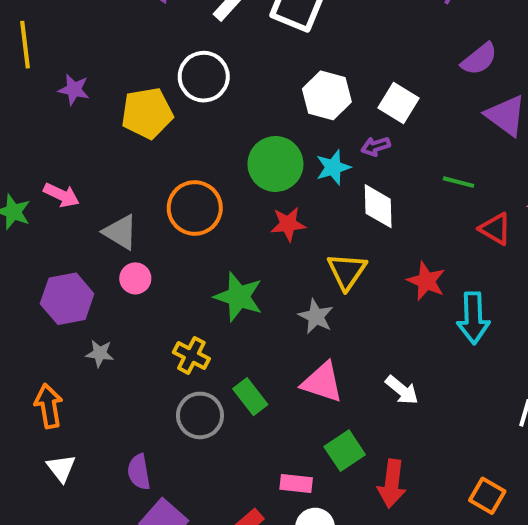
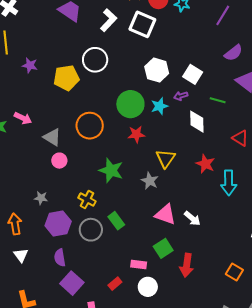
green line: (458, 182) -> (218, 100), moved
white diamond: (378, 206) -> (197, 122), moved
purple hexagon: (67, 299) -> (58, 224), moved
pink triangle: (322, 382) -> (165, 214), moved

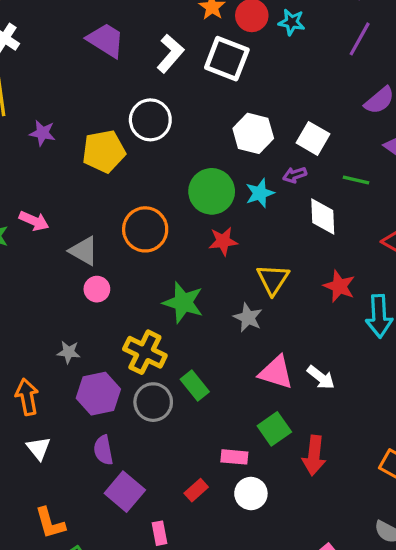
yellow cross: (87, 200) -> (145, 352), size x1.4

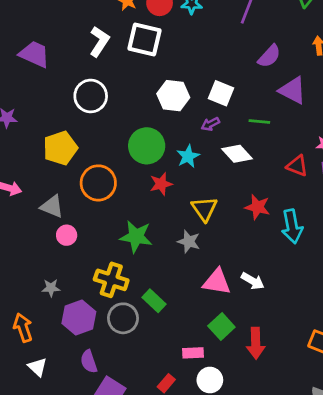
purple trapezoid: (106, 40) -> (34, 54), moved
yellow pentagon: (104, 151) -> (60, 148), moved
cyan star: (260, 193) -> (188, 156), moved
white diamond: (323, 216) -> (237, 154), turned -32

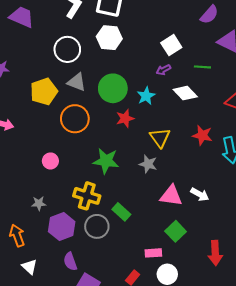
white square: (221, 93) -> (171, 45), turned 36
white hexagon: (173, 96) -> (109, 38), moved
gray triangle: (52, 206) -> (77, 82), moved
red arrow: (256, 343) -> (215, 253), moved

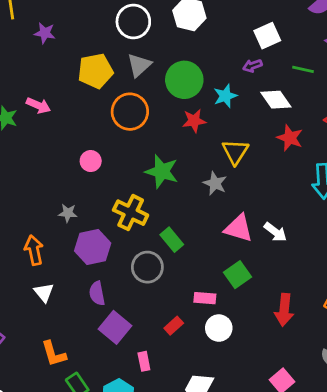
gray triangle: (77, 82) -> (139, 65), turned 48
red star: (202, 135) -> (290, 138), moved
gray circle: (97, 226) -> (147, 267), moved

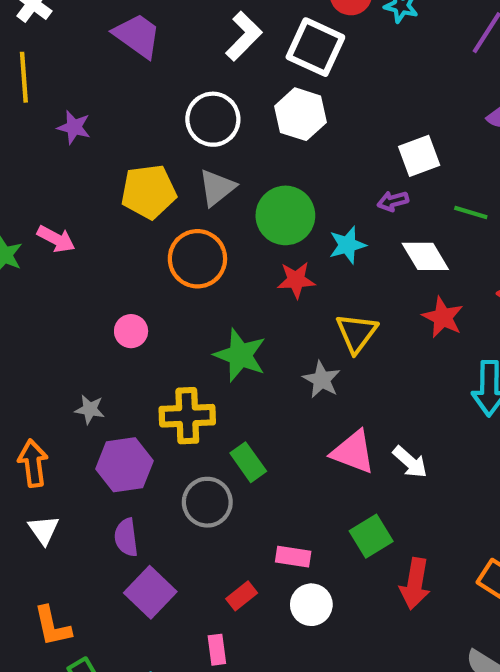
yellow cross: (131, 213) -> (187, 416), turned -32
green square: (238, 275) -> (371, 536), moved
pink rectangle: (144, 361) -> (217, 650), moved

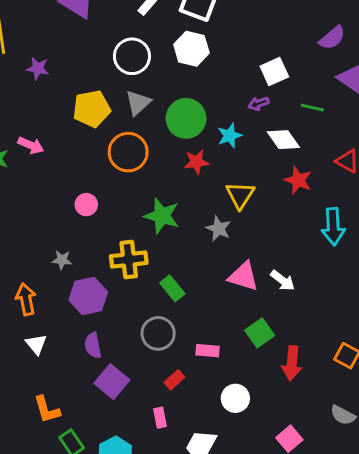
gray circle: (207, 502) -> (158, 333), moved
white circle: (311, 605) -> (235, 398), moved

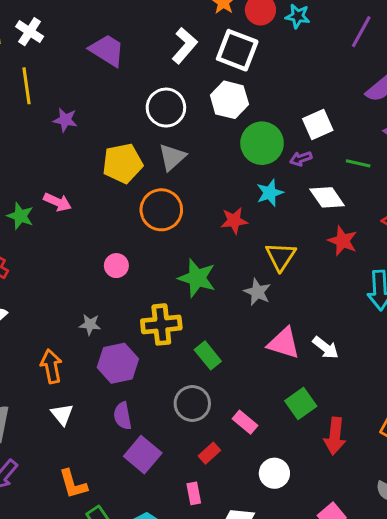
green circle: (186, 118) -> (262, 143), moved
pink rectangle: (208, 351) -> (245, 422), turned 35

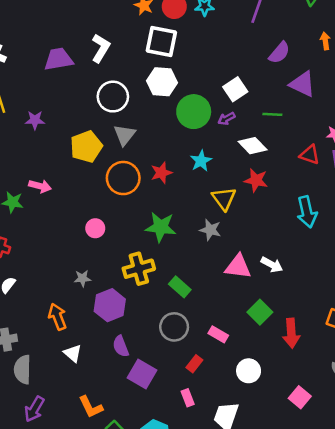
white L-shape: (185, 46) -> (101, 48), moved
purple trapezoid: (107, 50) -> (58, 59), turned -32
cyan star: (270, 193) -> (201, 161), moved
red star: (234, 221) -> (161, 173), moved
red star: (343, 241) -> (256, 180), moved

